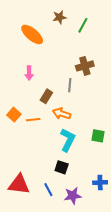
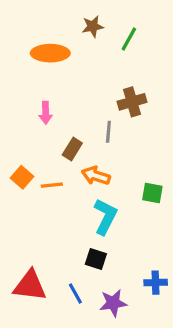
orange ellipse: (32, 34) -> (50, 53), turned -40
green square: (98, 136) -> (152, 193), moved

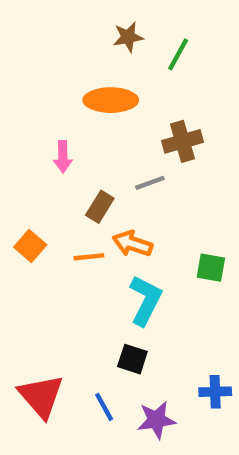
orange ellipse: (50, 53) -> (111, 100), moved
gray line: (108, 132) -> (150, 183), turned 65
orange line: (52, 185) -> (89, 257), moved
red triangle: (30, 286) -> (41, 396), turned 42

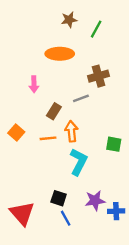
orange arrow: (132, 244) -> (71, 131), turned 66
black square: (132, 359) -> (59, 198), moved
blue line: (104, 407) -> (66, 218), moved
purple star: (156, 420) -> (95, 201), moved

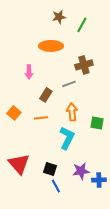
orange arrow: (71, 131) -> (72, 112), moved
red triangle: (22, 213) -> (19, 164), moved

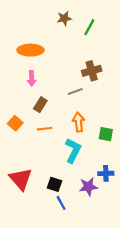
orange ellipse: (51, 46) -> (30, 50), moved
brown rectangle: (46, 95) -> (40, 105), moved
blue cross: (99, 180) -> (106, 173), moved

